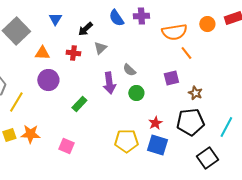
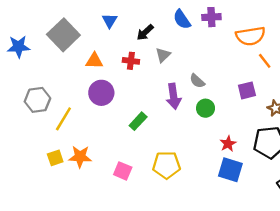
yellow pentagon: (126, 141) -> (166, 165), moved

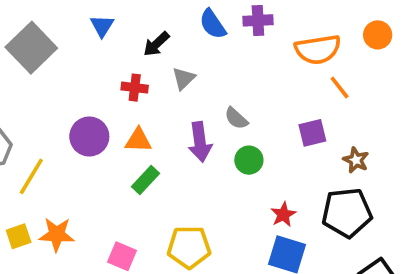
orange triangle: (94, 61) -> (138, 140), moved

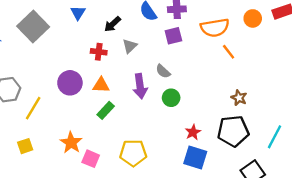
purple square: (312, 133) -> (173, 36), moved
orange star: (57, 234) -> (71, 143), moved, turned 30

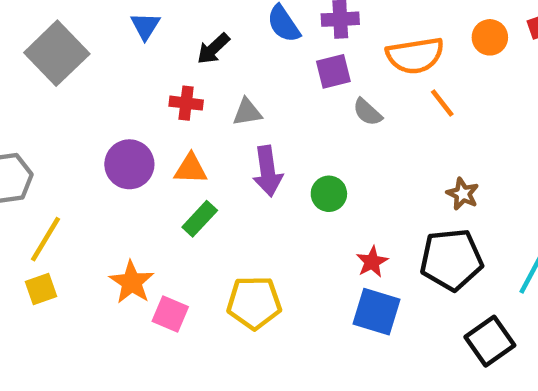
gray triangle: (130, 46) -> (247, 112), moved, turned 35
gray semicircle: (163, 71) -> (367, 112), moved
yellow line: (33, 108) -> (45, 239), moved

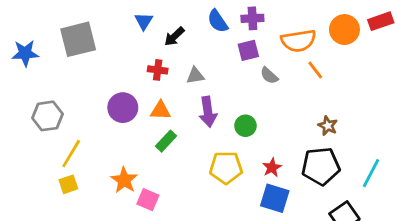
blue triangle: (145, 26) -> (144, 21), moved
orange circle: (490, 37) -> (344, 30), size x1.4
gray square: (57, 53) -> (78, 39), turned 30
yellow pentagon: (254, 303) -> (226, 168), moved

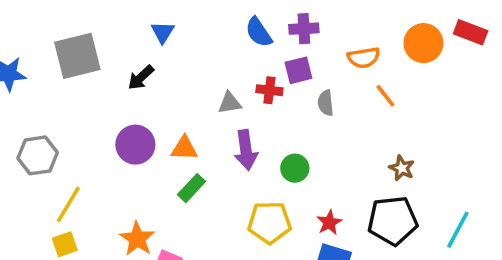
red rectangle: (381, 21) -> (471, 32), turned 40
black arrow: (174, 36) -> (141, 78), moved
orange semicircle: (298, 41) -> (364, 58), size x0.7
red cross: (158, 70) -> (269, 90), moved
gray semicircle: (269, 76) -> (326, 103), turned 42

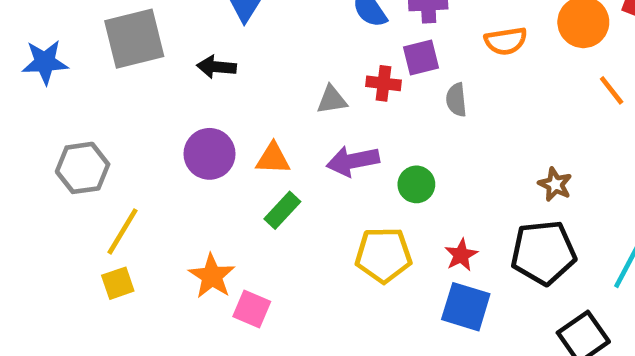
black arrow: (141, 78) -> (217, 67), turned 48
orange line: (385, 96) -> (612, 90), moved
purple arrow: (246, 150) -> (353, 161), turned 87

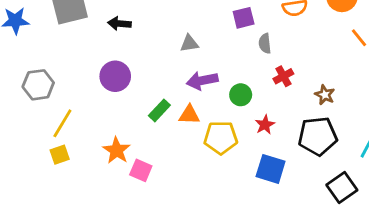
red cross: (383, 83) -> (283, 76), moved, turned -36
orange triangle: (273, 159) -> (189, 115), moved
red star: (461, 255) -> (265, 125), moved

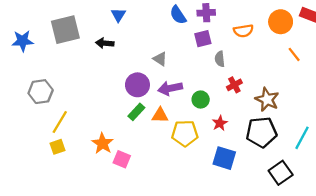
gray triangle: (189, 43) -> (160, 59), turned 42
purple circle: (115, 76) -> (137, 85), moved
brown star: (325, 95) -> (267, 99), size x1.5

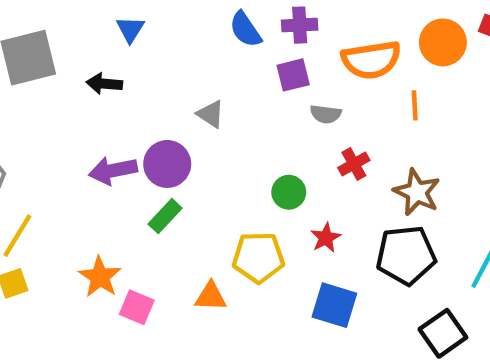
orange semicircle: (243, 31) -> (371, 60), size x1.5
orange line: (294, 54) -> (415, 105), moved, turned 35
gray semicircle: (220, 59) -> (326, 114), turned -77
purple arrow: (170, 88) -> (113, 170), moved
orange triangle: (160, 115) -> (211, 296), moved

